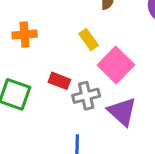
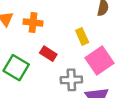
red rectangle: (59, 81) -> (48, 54), moved

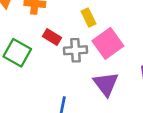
gray cross: (71, 80) -> (76, 50), moved

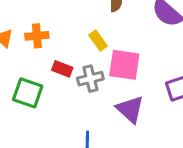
pink square: (108, 43) -> (124, 65), turned -36

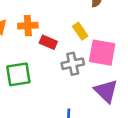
red rectangle: (62, 69) -> (48, 42), moved
green square: (28, 93) -> (18, 74), turned -30

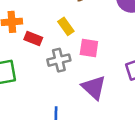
pink square: (102, 53) -> (89, 48), size x0.7

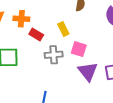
purple triangle: (94, 87) -> (88, 71), moved

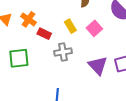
orange cross: (21, 19) -> (28, 19), turned 35
pink square: (79, 49) -> (94, 28), moved, turned 35

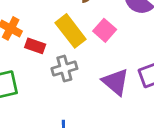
yellow rectangle: (70, 26) -> (71, 31), size x1.6

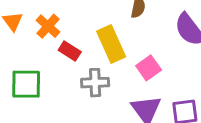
pink square: (105, 30) -> (149, 68), moved

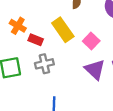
gray cross: (95, 83) -> (44, 64), moved

